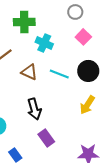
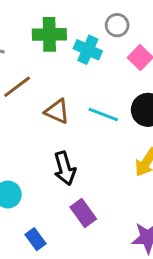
gray circle: (75, 12) -> (117, 25), moved
cyan cross: (44, 43) -> (88, 50), moved

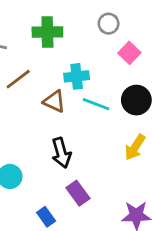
cyan cross: (88, 50) -> (77, 76), moved, turned -30
blue rectangle: (36, 239) -> (46, 217), moved

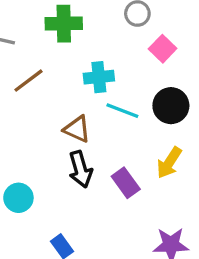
brown triangle: (54, 101) -> (77, 129), moved
purple rectangle: (78, 193) -> (126, 183), moved

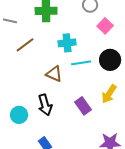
cyan line: (122, 111) -> (81, 63), turned -30
black arrow: (80, 169) -> (45, 105), moved

